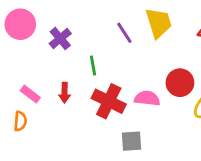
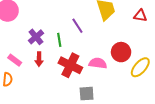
purple line: (124, 33) -> (77, 26), moved
purple cross: (60, 38) -> (36, 37), moved

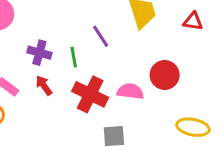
purple cross: (36, 37) -> (39, 53), turned -35
red arrow: (39, 59) -> (44, 85), turned 144
yellow ellipse: (140, 67) -> (193, 127), moved, turned 60

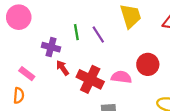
green line: (74, 57) -> (76, 32), moved
red arrow: (44, 85) -> (63, 68), moved

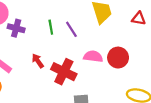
purple cross: (51, 47) -> (16, 28), moved
pink semicircle: (121, 77) -> (93, 56), moved

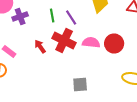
purple cross: (16, 28) -> (20, 16), turned -35
red cross: (64, 72) -> (64, 40), moved

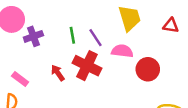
pink semicircle: (91, 42) -> (122, 51), moved

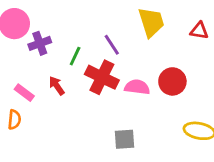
green line: (72, 35) -> (75, 56), moved, turned 35
pink semicircle: (122, 51) -> (137, 87), moved
red arrow: (58, 73) -> (57, 86), moved

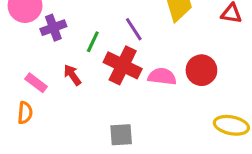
gray square: (124, 139) -> (121, 135), moved

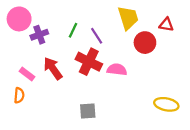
green line: (93, 42) -> (73, 30), moved
red circle: (201, 70) -> (145, 43), moved
red arrow: (72, 75) -> (53, 68), size x1.5

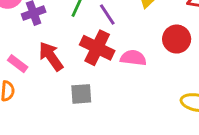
red circle: (145, 43) -> (177, 39), moved
gray square: (88, 111) -> (81, 94), moved

